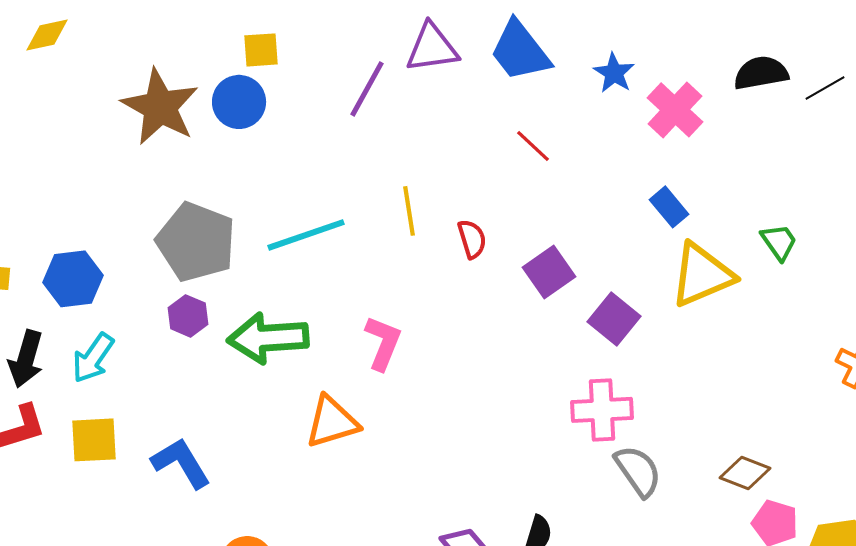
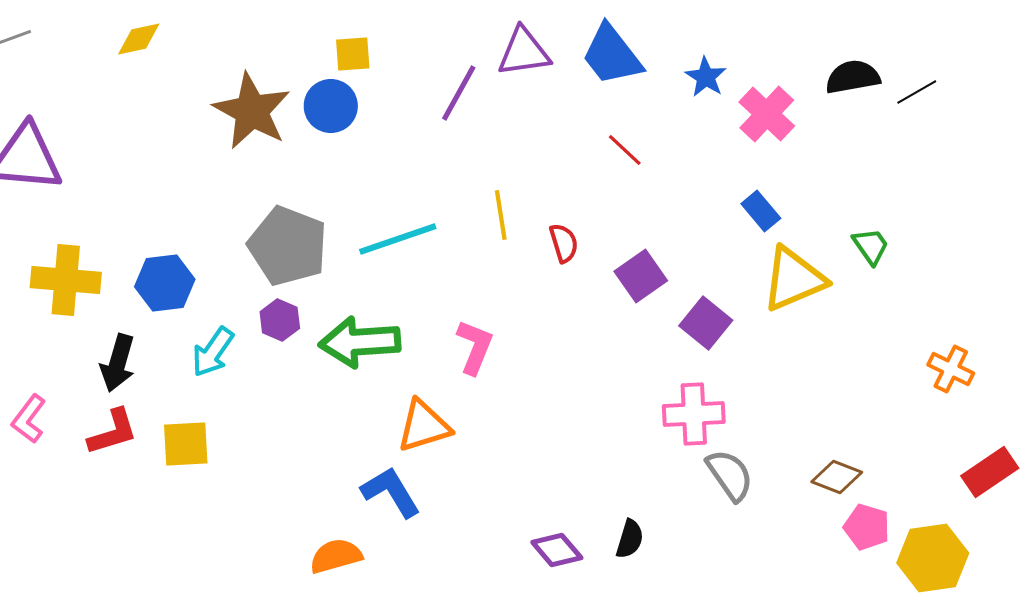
cyan arrow: (93, 358) -> (213, 352), moved
blue L-shape: (181, 463) -> (391, 492), moved

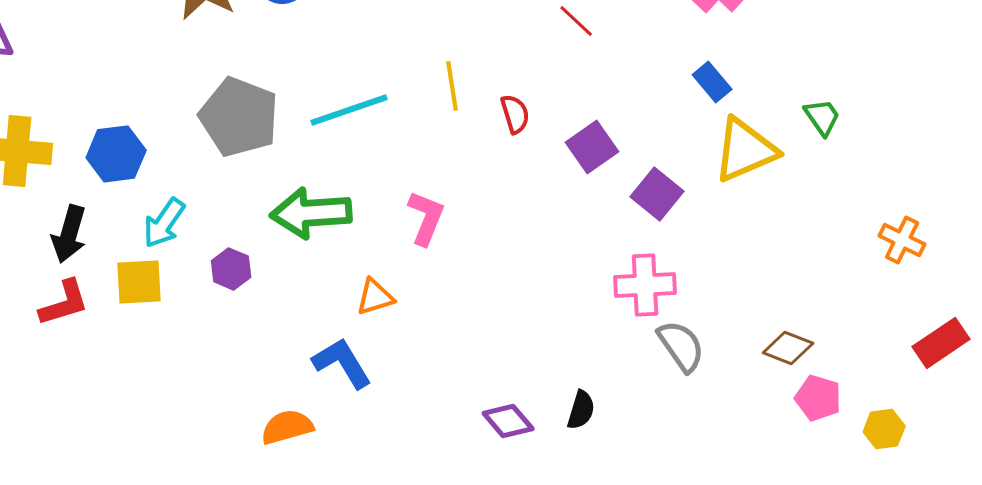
purple hexagon: (280, 320) -> (231, 269), moved
orange triangle: (424, 426) -> (375, 297), size x0.7
yellow square: (186, 444) -> (139, 282), moved
yellow hexagon: (933, 558) -> (884, 429), size x0.6

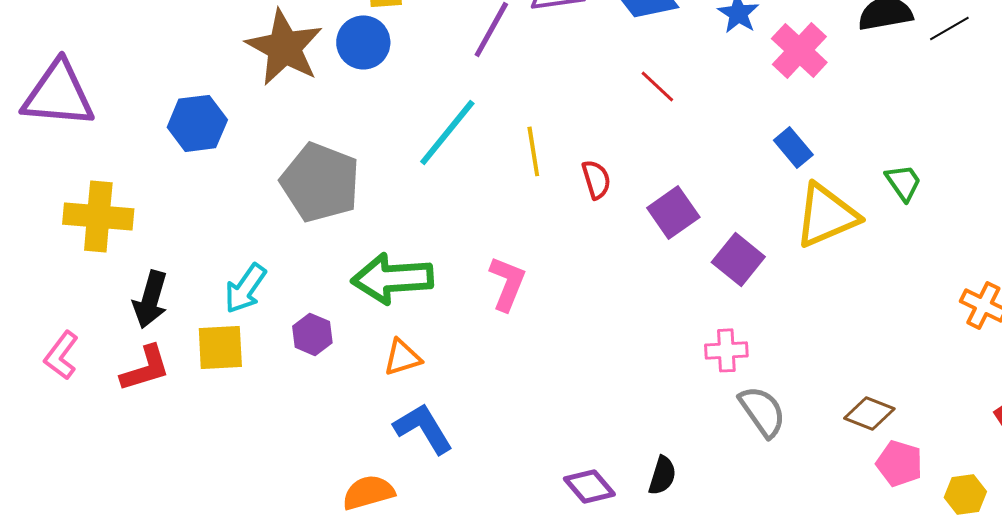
cyan line: (349, 110) -> (447, 132), moved, turned -32
blue hexagon: (116, 154) -> (197, 123), moved
pink cross: (645, 285) -> (726, 350), size x0.7
orange triangle: (375, 297) -> (402, 357), moved

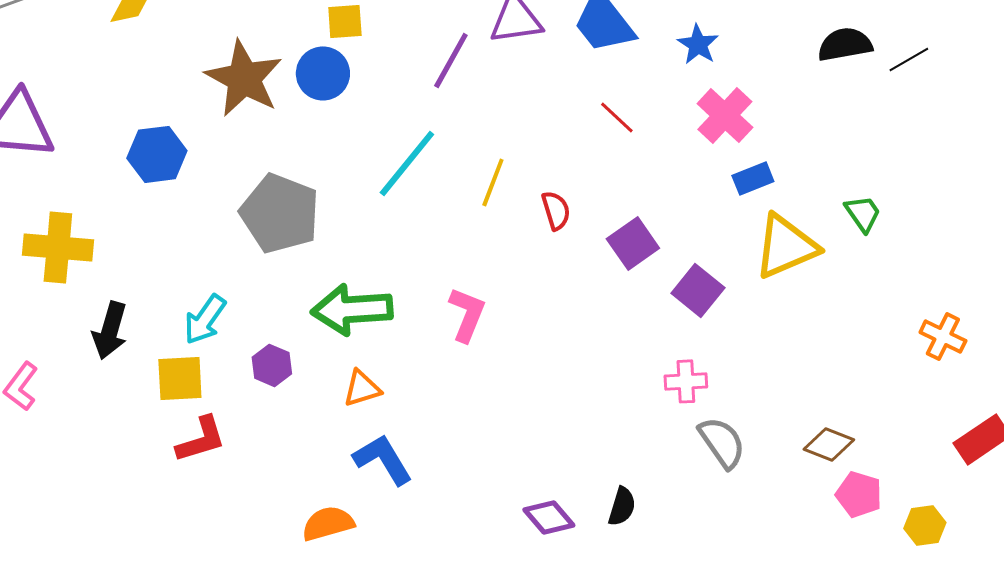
pink cross: (799, 50) -> (725, 115), moved
blue rectangle: (793, 147) -> (753, 178), turned -72
yellow line: (533, 151) -> (493, 182), turned 30
red L-shape: (145, 368) -> (201, 439), moved

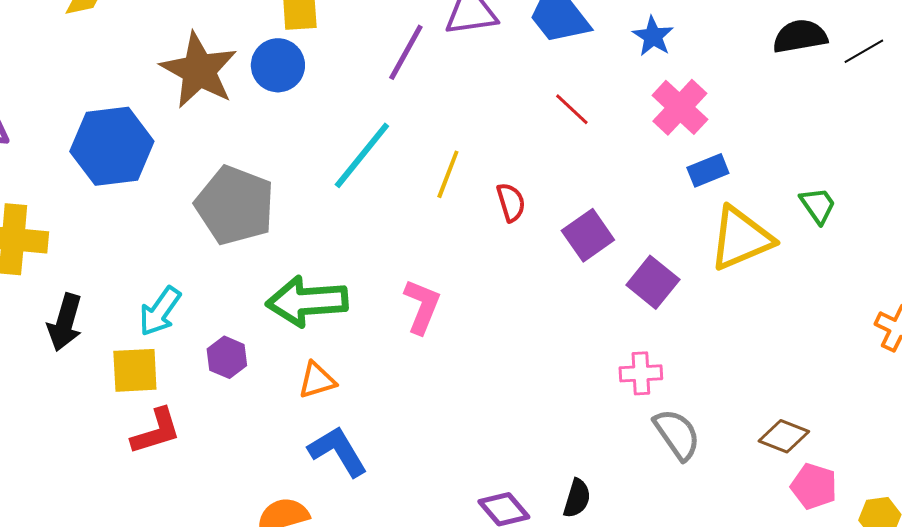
blue hexagon: (157, 154) -> (112, 146), size x1.4

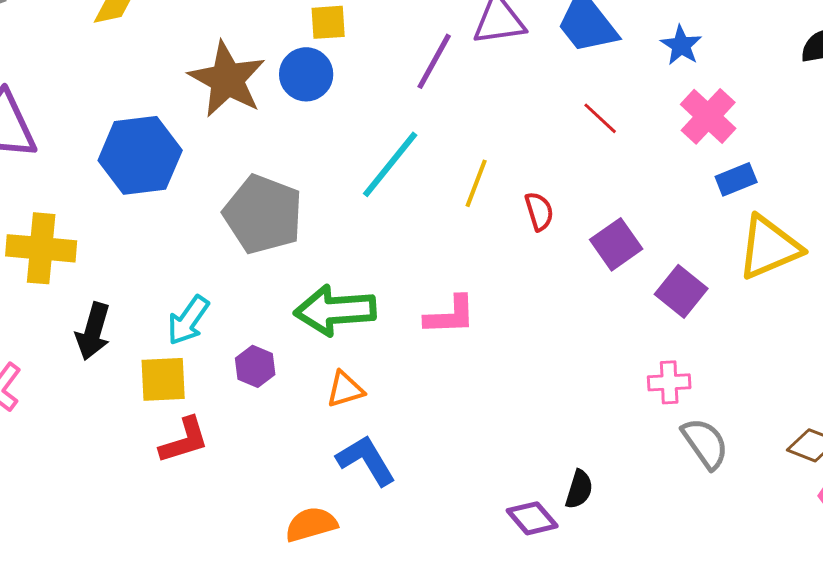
pink L-shape: (422, 306) -> (450, 315), turned 66
black semicircle: (577, 498) -> (579, 489), moved

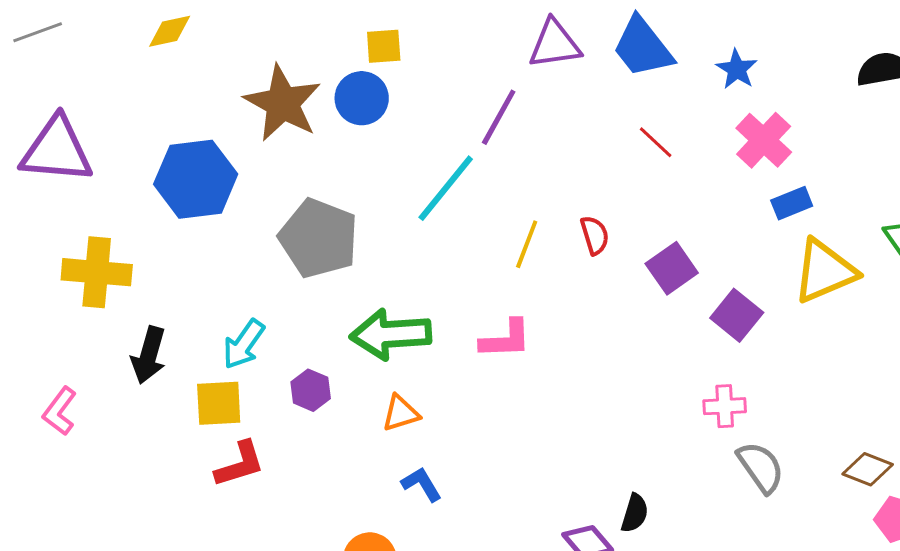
purple line: (434, 61) -> (499, 117), moved
yellow line: (476, 183) -> (527, 244), moved
blue L-shape: (366, 460) -> (422, 484), size x0.7

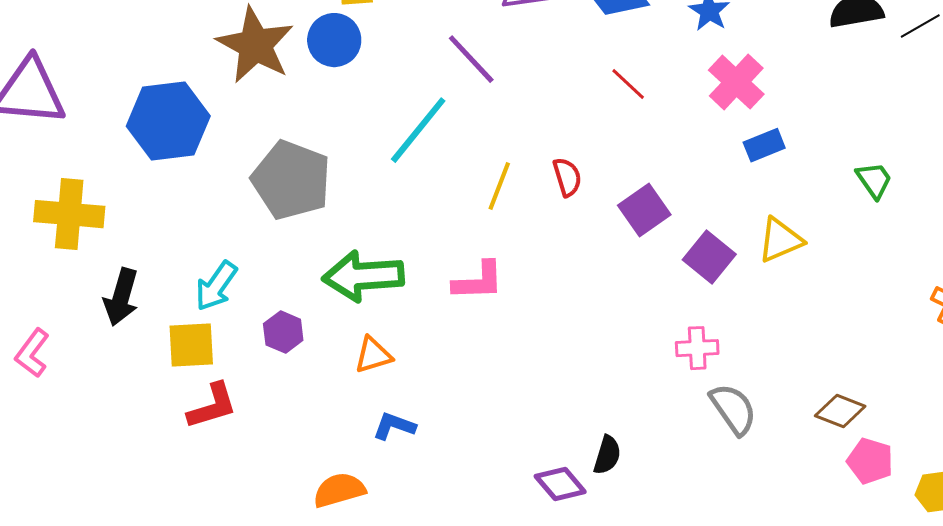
purple line: (499, 117) -> (471, 59), turned -72
yellow triangle: (825, 271) -> (780, 240), moved, size x0.7
blue L-shape: (422, 484) -> (394, 426), turned -39

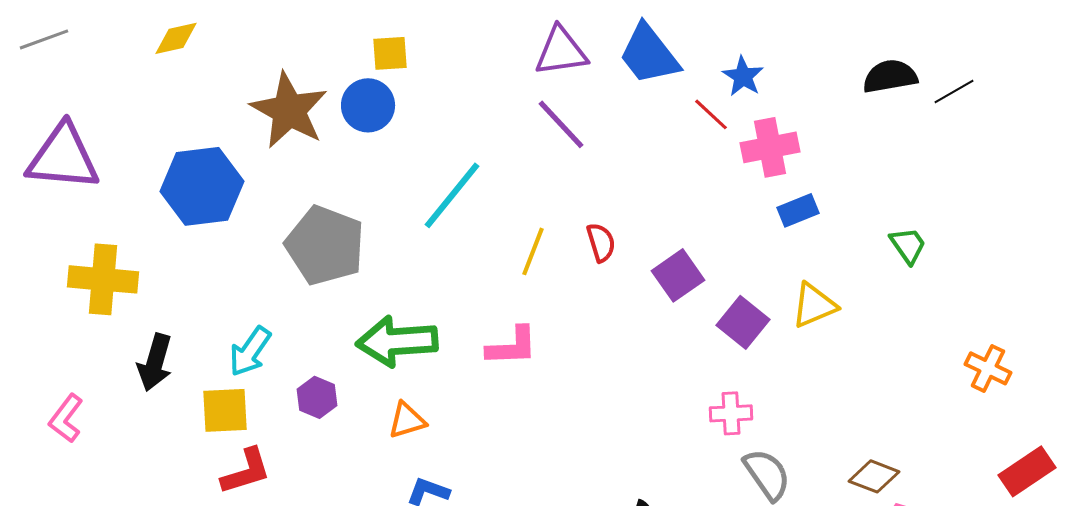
purple line: (471, 59) -> (561, 124), moved
pink cross: (736, 82) -> (770, 147), turned 36
red line: (628, 84) -> (711, 114), moved

